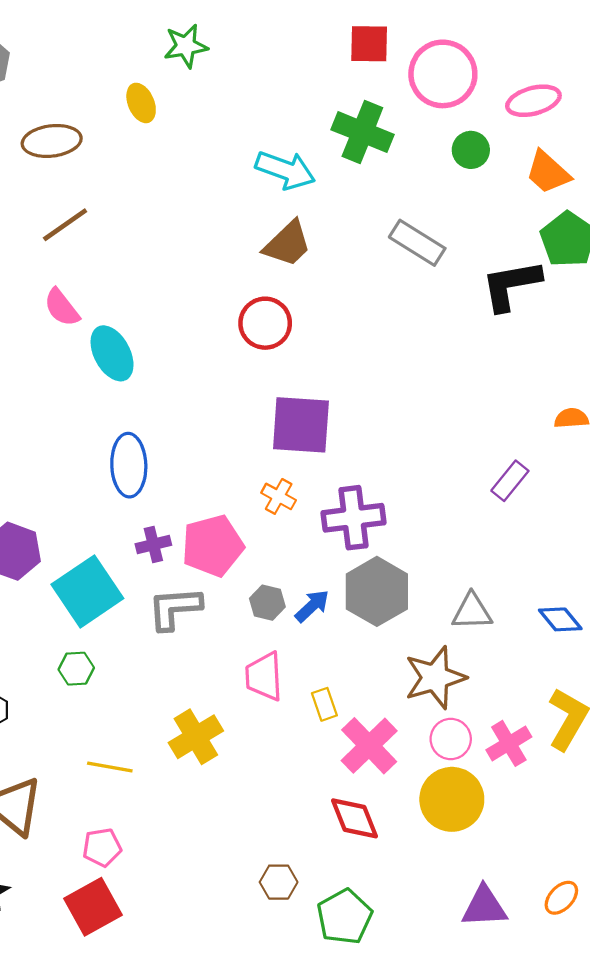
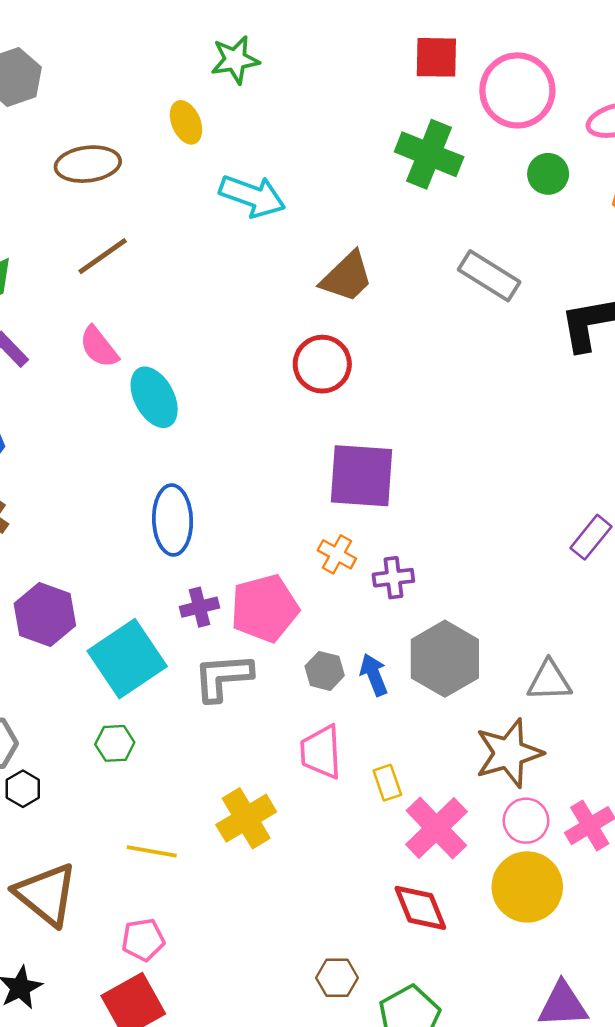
cyan arrow: (285, 170) -> (252, 196), moved
purple cross: (353, 518) -> (393, 578), moved, size x0.6
blue arrow: (312, 606) -> (374, 675), turned -69

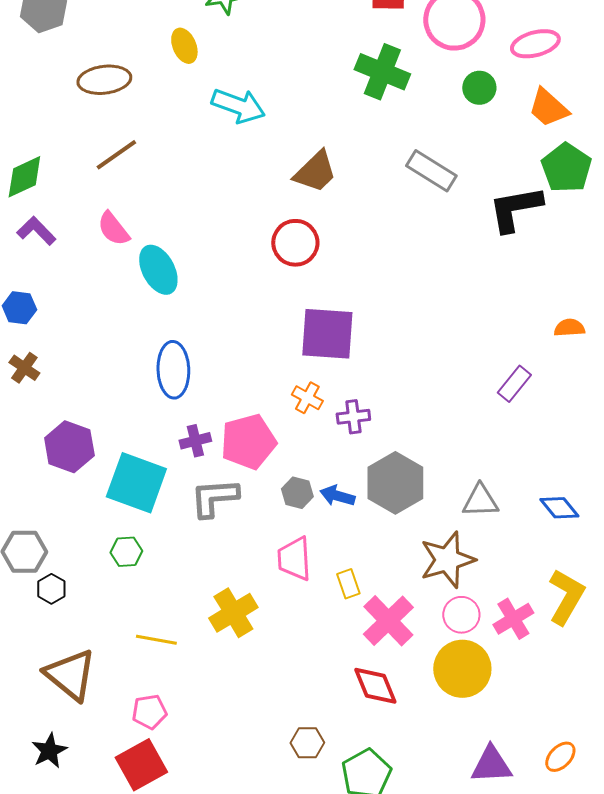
cyan square: (127, 659) -> (136, 483), turned -36
blue arrow: (374, 675) -> (337, 496), turned -52

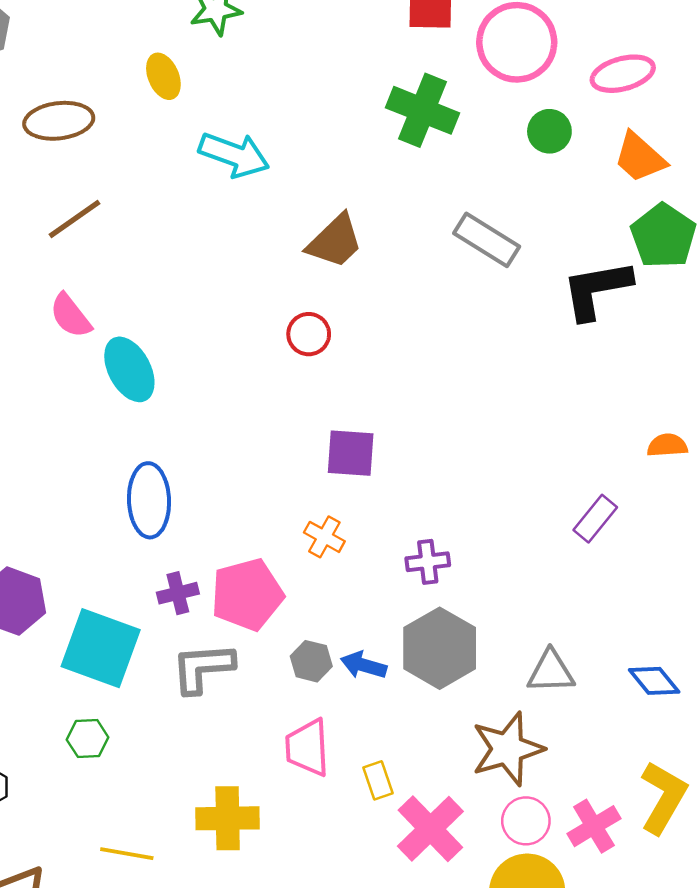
red circle: (295, 243) -> (309, 334), size x0.7
purple square: (327, 334) -> (351, 453), size x0.7
purple cross: (353, 417) -> (428, 562), moved
yellow cross: (233, 613) -> (228, 818), turned 30

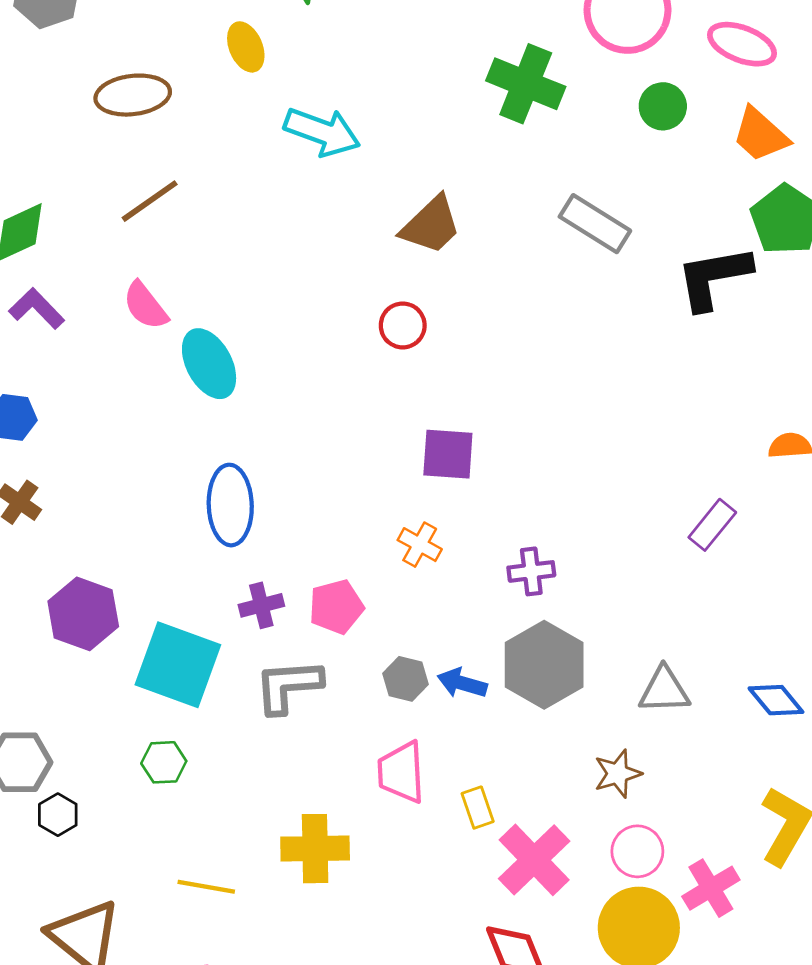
pink ellipse: (623, 74) -> (742, 44), turned 36
pink pentagon: (247, 595) -> (336, 607), size x0.7
brown star: (508, 749) -> (618, 774), size x0.6
pink cross: (594, 826) -> (711, 888), moved

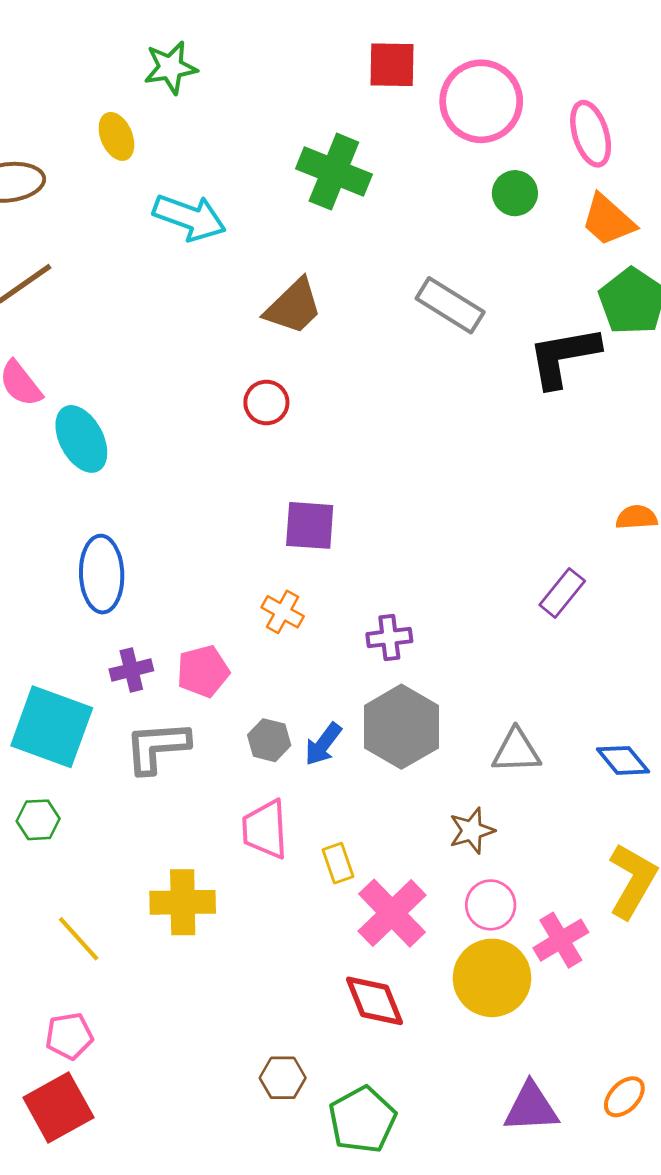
pink ellipse: (742, 44) -> (591, 134), turned 52
green cross: (526, 84) -> (334, 172), moved
blue arrow: (462, 683) -> (323, 744), turned -69
yellow line: (206, 887) -> (79, 939), turned 38

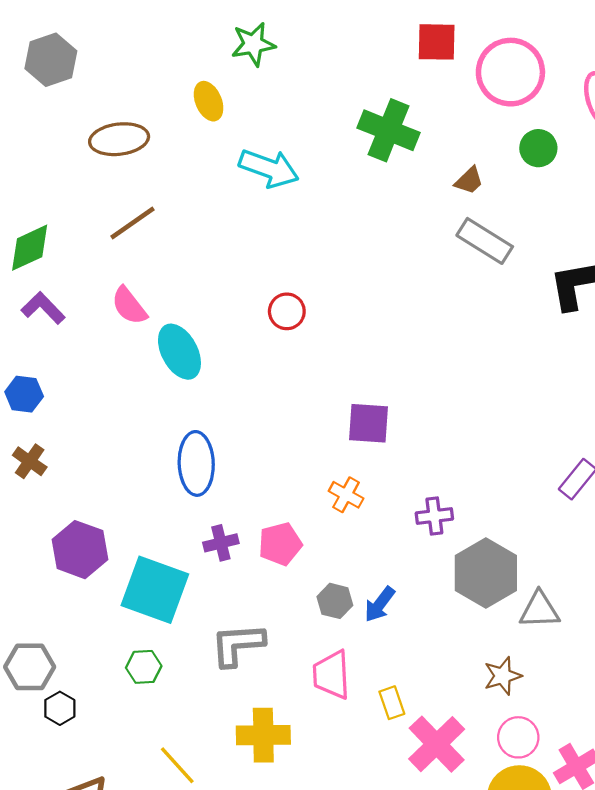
brown trapezoid: (293, 307) -> (469, 181), moved, size x0.6
red circle: (266, 403) -> (287, 311), moved
gray hexagon: (401, 727) -> (486, 573), moved
gray L-shape: (157, 747) -> (238, 645), moved

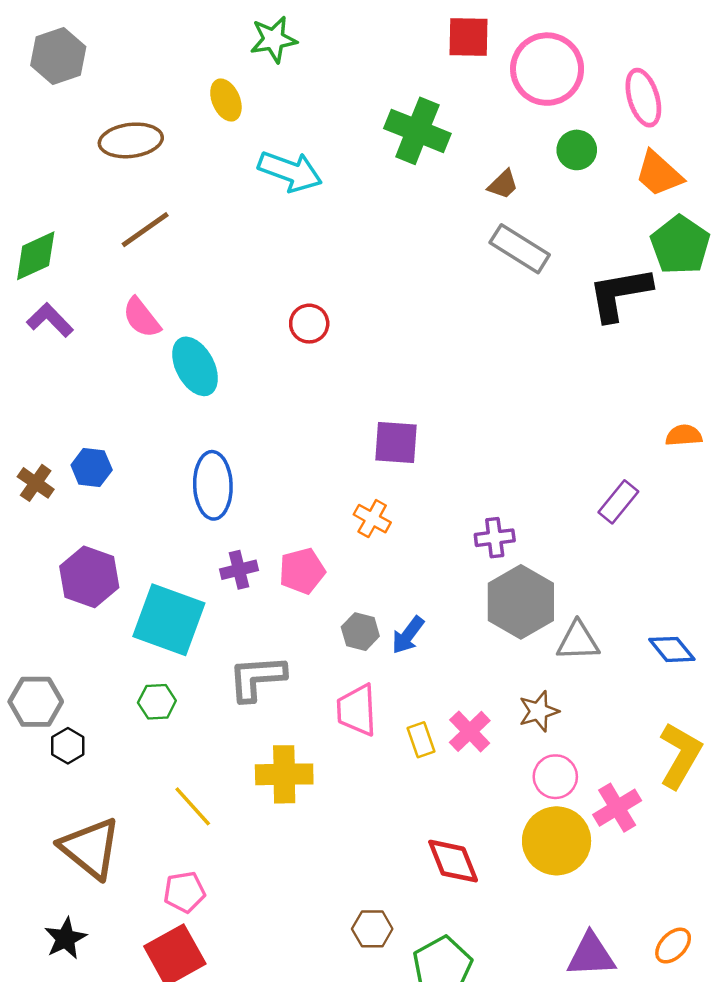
blue hexagon: (24, 394) -> (92, 467), moved
purple cross: (434, 516) -> (495, 538), moved
pink cross: (437, 744) -> (470, 731), moved, size x0.7

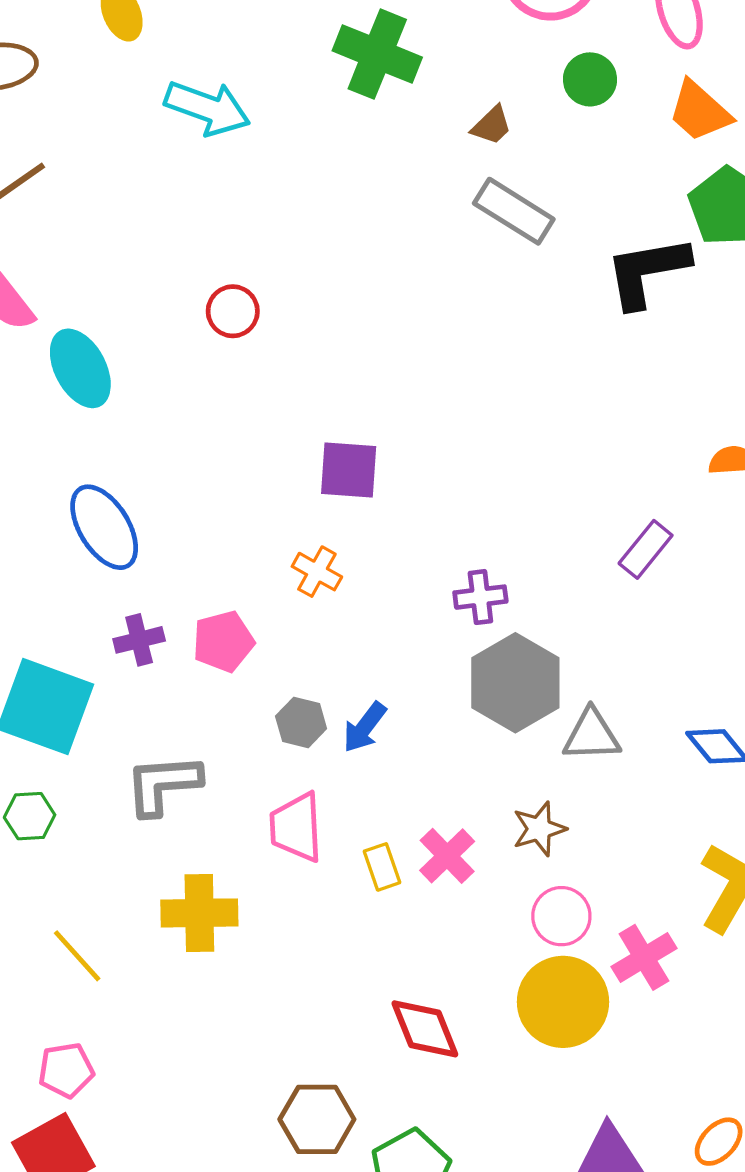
blue ellipse: (213, 485) -> (104, 527), turned -30
brown hexagon: (372, 929) -> (317, 1119), size x1.4

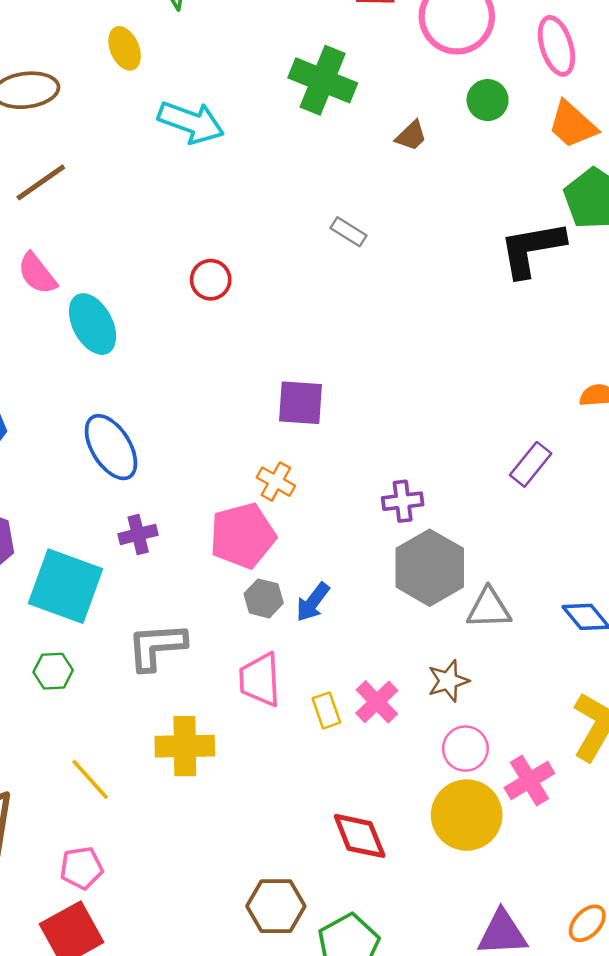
gray rectangle: (514, 211) -> (348, 232), moved, size x0.6
pink pentagon: (223, 641) -> (243, 536), moved, size x1.4

